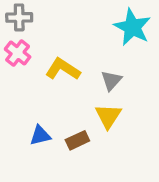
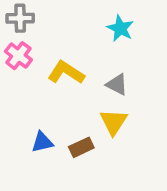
cyan star: (132, 27) -> (120, 28), moved, size x0.7
gray triangle: (111, 80) -> (117, 84), turned -45

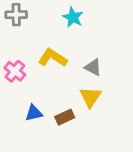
cyan star: (120, 28) -> (73, 17), moved
pink cross: (18, 56) -> (15, 71), moved

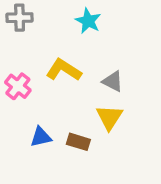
brown rectangle: (65, 117) -> (78, 142), turned 42

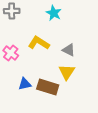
brown rectangle: (78, 142) -> (48, 87), size x1.5

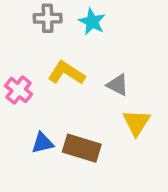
gray cross: (12, 11) -> (48, 18), moved
yellow triangle: (67, 72) -> (136, 122), moved

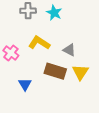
blue triangle: (42, 143) -> (25, 84), turned -48
brown rectangle: (82, 148) -> (55, 71), moved

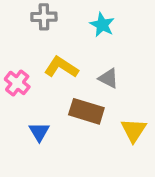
cyan star: (54, 13) -> (102, 25), moved
yellow triangle: (80, 72) -> (134, 130), moved

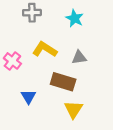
gray triangle: (109, 78) -> (79, 58), turned -35
yellow triangle: (134, 130) -> (73, 109), moved

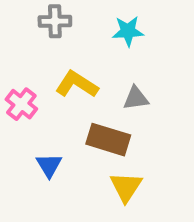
cyan star: (75, 18) -> (128, 31), turned -30

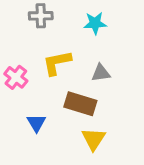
yellow L-shape: (77, 84) -> (57, 63), turned -44

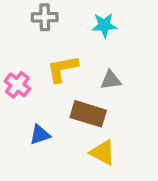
blue triangle: (36, 123) -> (40, 135), turned 42
yellow triangle: (94, 139) -> (103, 152), turned -35

